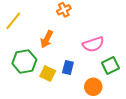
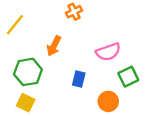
yellow square: (48, 74) -> (26, 103), moved

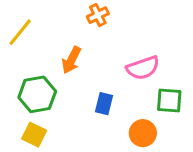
green square: (128, 77) -> (169, 101), turned 30

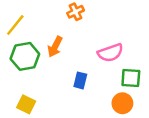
green hexagon: (37, 94) -> (25, 56), moved
orange circle: (143, 133) -> (122, 103), moved

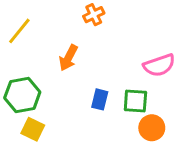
pink semicircle: (110, 53) -> (159, 65), moved
green hexagon: (25, 56) -> (22, 95), moved
green square: (131, 78) -> (135, 101), moved

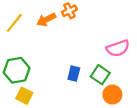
orange arrow: (68, 58) -> (46, 20), moved, turned 36
green square: (135, 101) -> (100, 75), turned 30

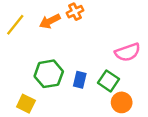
green hexagon: (17, 70) -> (49, 74), moved

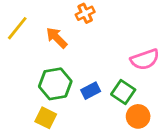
orange arrow: (50, 21) -> (57, 38), moved, turned 72
blue rectangle: (80, 80) -> (91, 91), turned 49
yellow square: (26, 104) -> (46, 118), moved

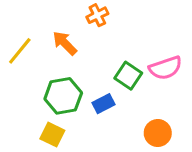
yellow line: (17, 28) -> (20, 51), moved
green square: (123, 92) -> (128, 76), moved

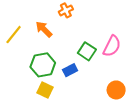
pink semicircle: (165, 68) -> (112, 46), turned -45
orange circle: (158, 133) -> (116, 90), moved
yellow square: (52, 135) -> (45, 90), moved

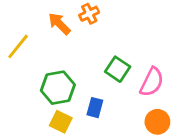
orange arrow: (44, 29) -> (59, 24), moved
pink semicircle: (112, 46) -> (152, 82), moved
blue rectangle: (70, 70) -> (95, 108), moved, turned -48

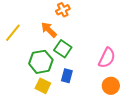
orange arrow: (59, 24) -> (49, 30), moved
green square: (118, 69) -> (63, 49), moved

